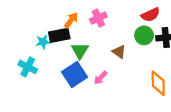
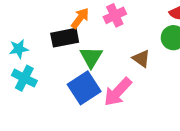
cyan star: (43, 42) -> (19, 49), moved
pink arrow: (101, 78) -> (118, 92), size x1.6

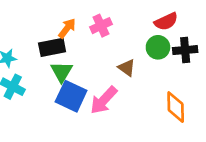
green triangle: (91, 57) -> (62, 72), moved
blue square: (84, 88) -> (71, 96), turned -32

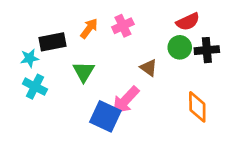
black rectangle: (52, 47) -> (53, 42), moved
blue square: (71, 96) -> (105, 116), moved

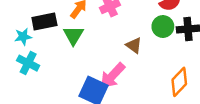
green triangle: (84, 72) -> (73, 35), moved
orange diamond: (197, 107) -> (179, 82), turned 44

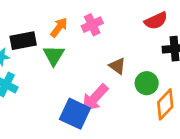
green circle: (163, 27) -> (147, 83), moved

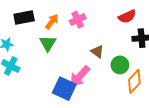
black rectangle: (23, 41) -> (24, 18), moved

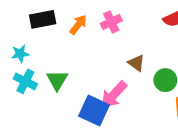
green triangle: (48, 43) -> (57, 80), moved

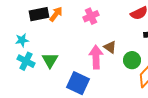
orange arrow: (78, 25) -> (56, 14), moved
pink arrow: (114, 95) -> (96, 57), moved, turned 135

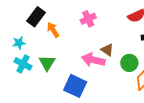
black rectangle: (39, 14) -> (36, 17), turned -42
orange arrow: (56, 14) -> (53, 30), moved, turned -70
pink arrow: (96, 57) -> (93, 60), turned -75

